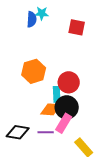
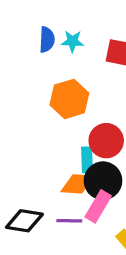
cyan star: (42, 13) -> (73, 41), moved
orange hexagon: (34, 71) -> (69, 99), moved

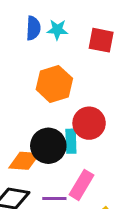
black circle: (103, 181) -> (48, 146), moved
orange diamond: (77, 184) -> (24, 161), moved

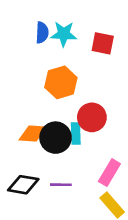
cyan star: (57, 30) -> (64, 34), size x1.4
orange diamond: (24, 161) -> (33, 134), moved
pink rectangle: (81, 185) -> (109, 173), moved

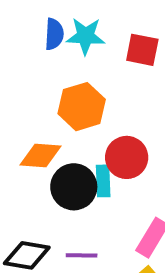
orange diamond: (33, 134) -> (41, 155), moved

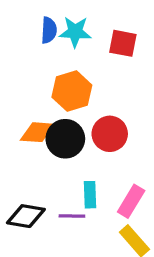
cyan rectangle: (103, 181) -> (90, 195), moved
black circle: (74, 187) -> (65, 139), moved

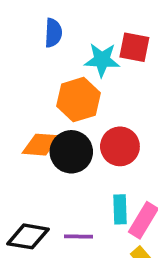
cyan star: (75, 32) -> (102, 60), moved
cyan rectangle: (90, 195) -> (120, 209), moved

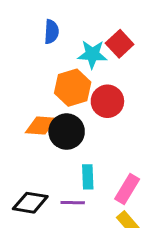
red square: (134, 47) -> (120, 44), turned 36
red circle: (120, 146) -> (107, 101), moved
cyan rectangle: (120, 209) -> (88, 177), moved

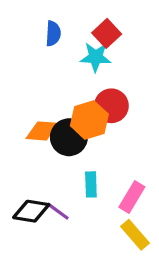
red square: (120, 44) -> (107, 33), moved
orange hexagon: (73, 88) -> (89, 120), moved
purple line: (73, 203) -> (58, 211), moved, turned 35

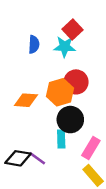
blue semicircle: (53, 33) -> (34, 44), moved
black circle: (69, 137) -> (70, 120), moved

